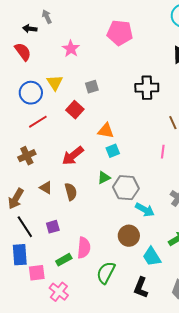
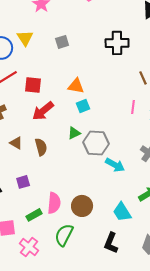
red square: (75, 110) -> (33, 85), moved, turned -36
brown circle: (129, 236) -> (82, 206), moved
green semicircle: (106, 273) -> (64, 235), moved

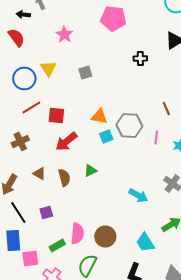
black cross: (117, 43) -> (140, 58), moved, size x0.6
green triangle: (74, 133) -> (90, 170), moved
gray hexagon: (96, 143) -> (129, 126), moved

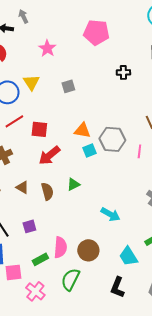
cyan arrow: (138, 196) -> (110, 214), moved

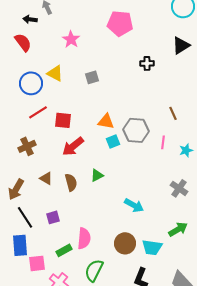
yellow triangle: (31, 82) -> (55, 73), turned -30
brown circle: (88, 250) -> (125, 243), moved
cyan trapezoid: (128, 256) -> (152, 247), turned -50

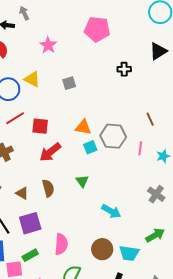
green triangle: (97, 175) -> (82, 181), moved, turned -40
brown triangle: (46, 178) -> (22, 193), moved
purple square: (53, 217) -> (30, 223), size x1.6
green rectangle: (64, 250) -> (30, 255), moved

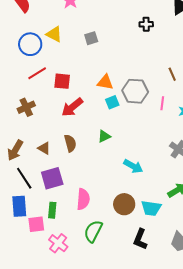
green triangle: (82, 181) -> (104, 136), turned 40
green rectangle: (30, 255) -> (52, 210), turned -56

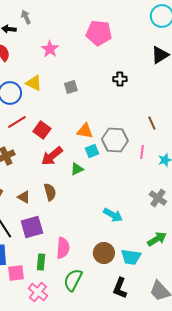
black cross: (146, 24) -> (120, 79), moved
red square: (62, 81) -> (42, 130), turned 30
green triangle: (104, 136) -> (77, 169), moved
green rectangle: (52, 210) -> (41, 262), moved

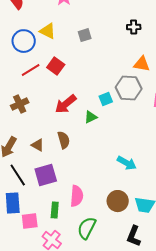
red square: (42, 130) -> (56, 66), moved
orange triangle: (85, 131) -> (142, 64), moved

